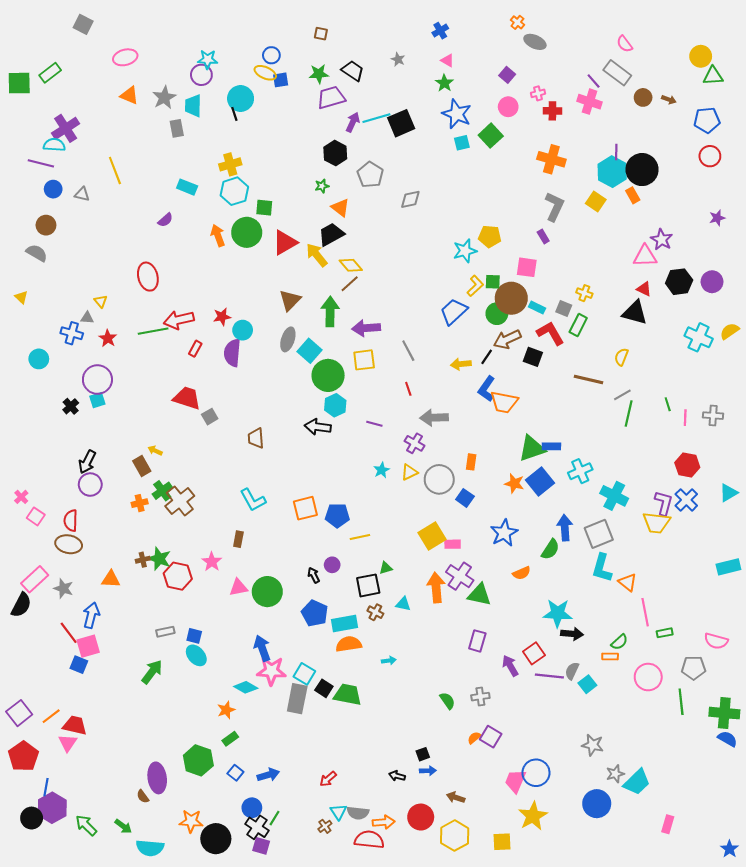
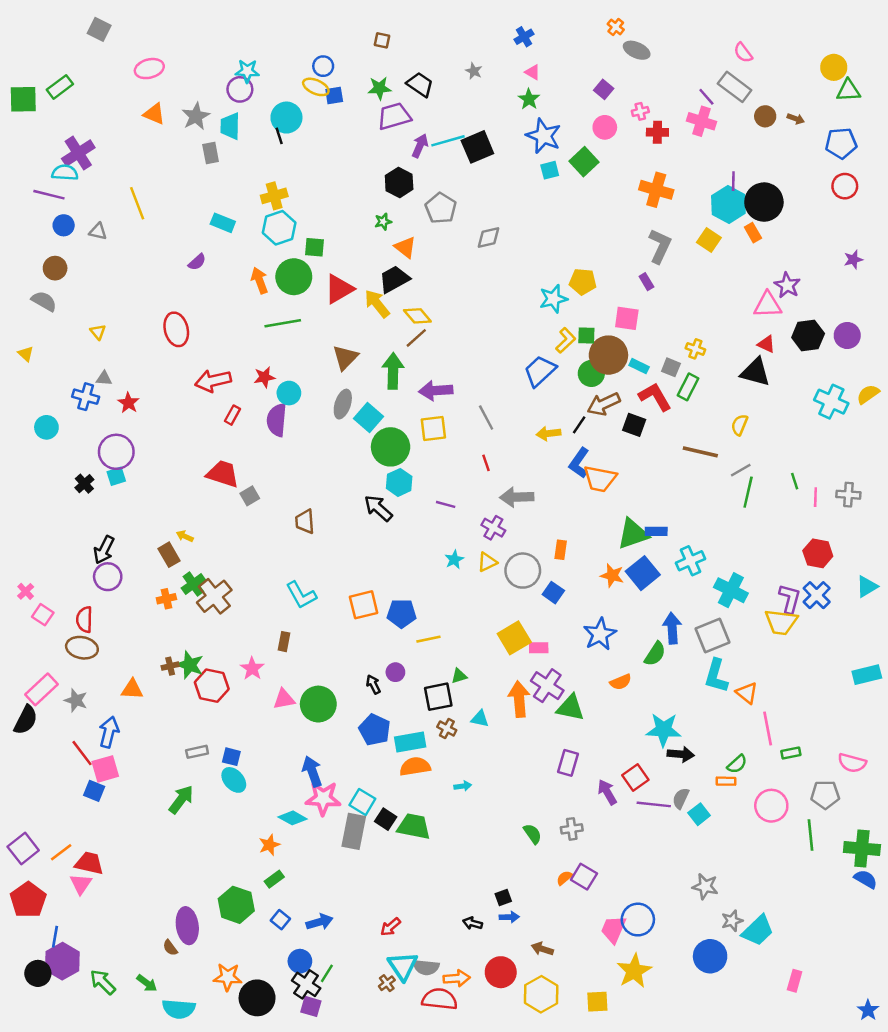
yellow triangle: (101, 301) -> (98, 332), moved
green line: (153, 331) -> (283, 323), moved
black arrow: (318, 427) -> (378, 508), turned 35
cyan triangle: (338, 812) -> (403, 966), size x1.5

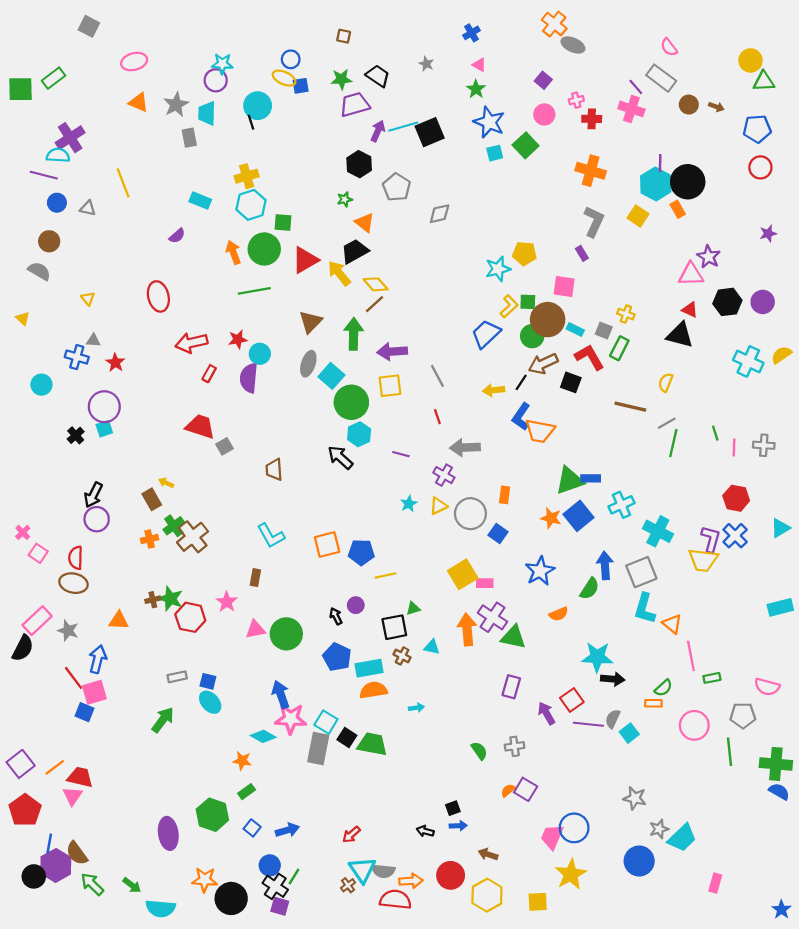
orange cross: (616, 27) -> (554, 24), size x1.6
orange star: (269, 845) -> (242, 761), turned 30
brown semicircle: (170, 948) -> (77, 853), moved, size x1.6

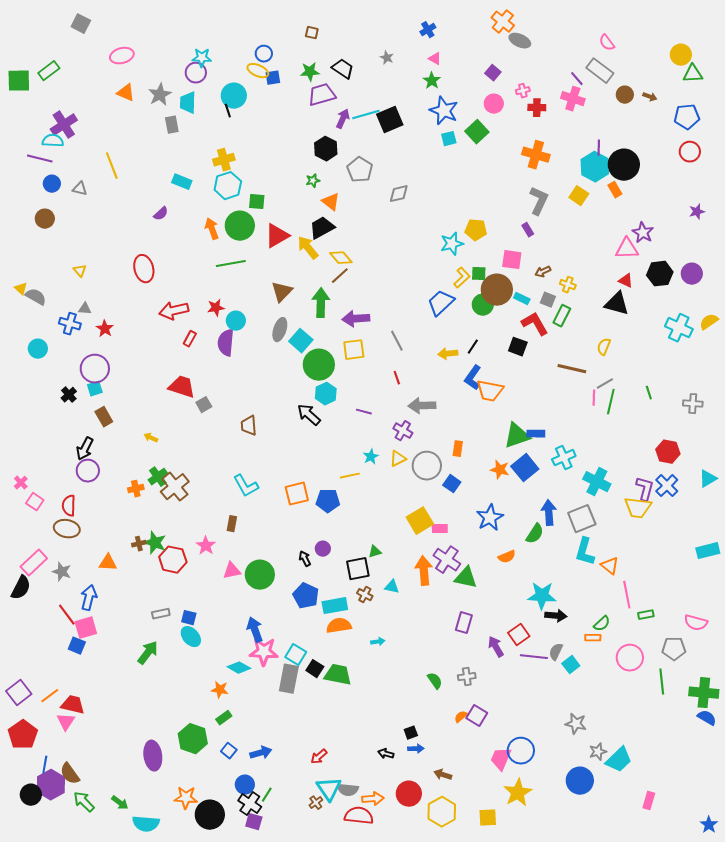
gray semicircle: (39, 271) -> (36, 297), moved
brown arrow: (543, 364) -> (543, 272), moved, size x0.6
pink line: (734, 447) -> (594, 398), moved
brown rectangle: (152, 499) -> (104, 417), moved
yellow line: (386, 575) -> (350, 476), moved

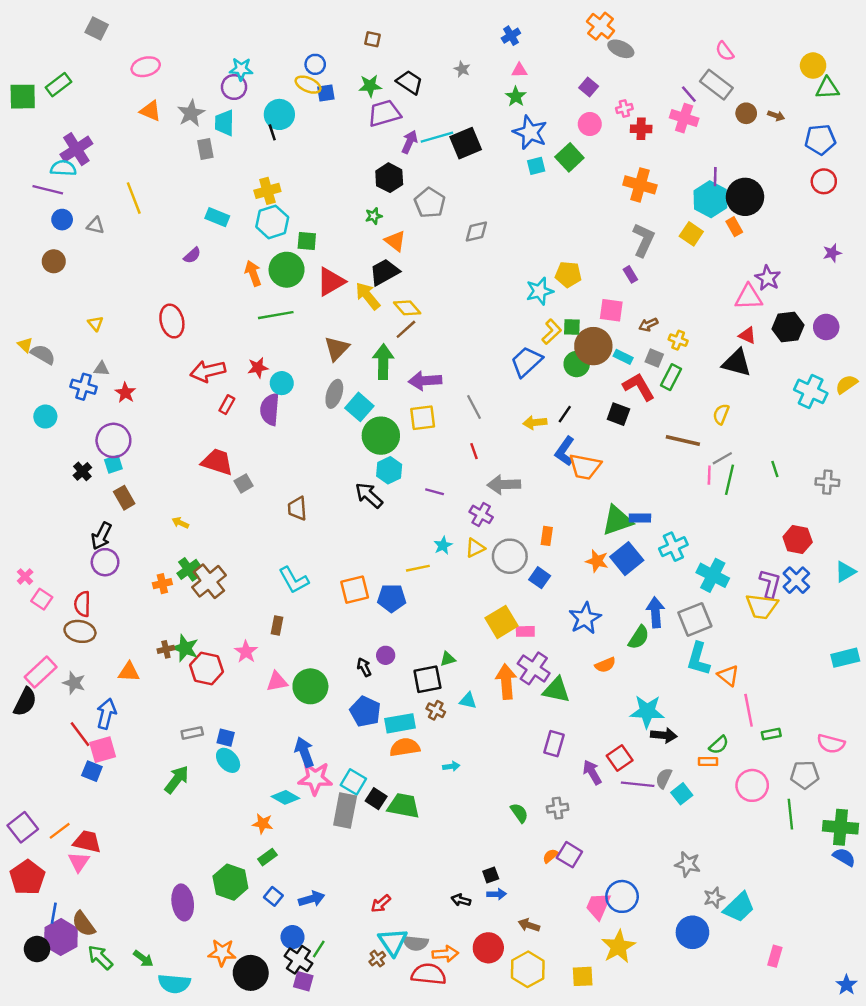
pink triangle: (435, 59) -> (519, 70), turned -32

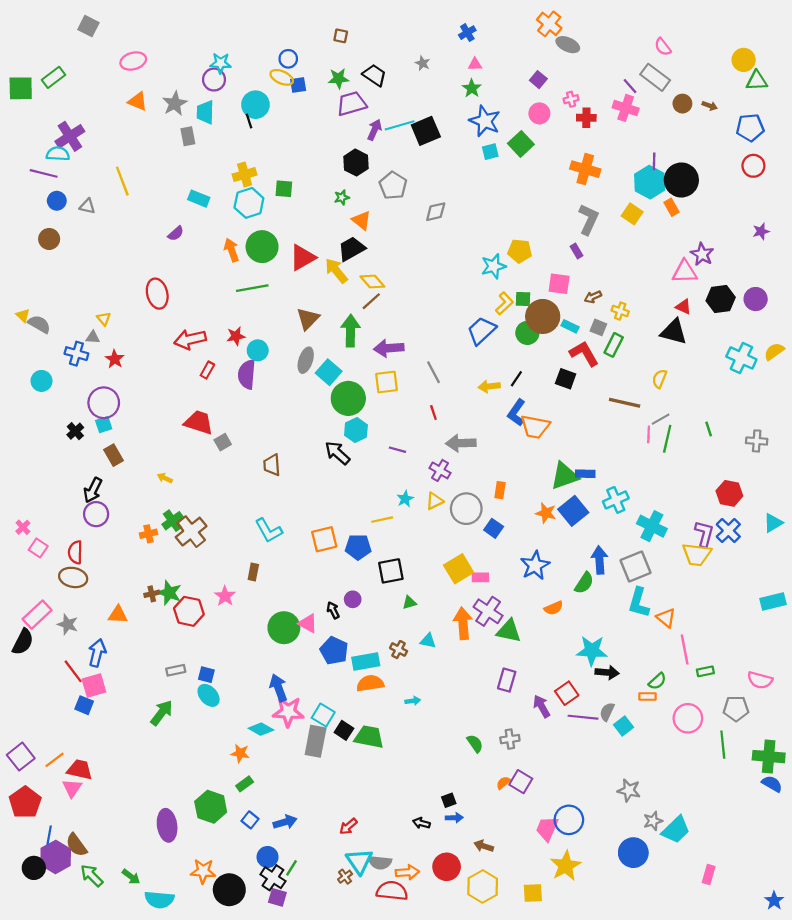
green square: (307, 241) -> (284, 189), moved
yellow triangle: (96, 323) -> (104, 319), moved
black square: (427, 679) -> (391, 571), moved
pink triangle: (277, 682) -> (308, 623), moved, turned 40

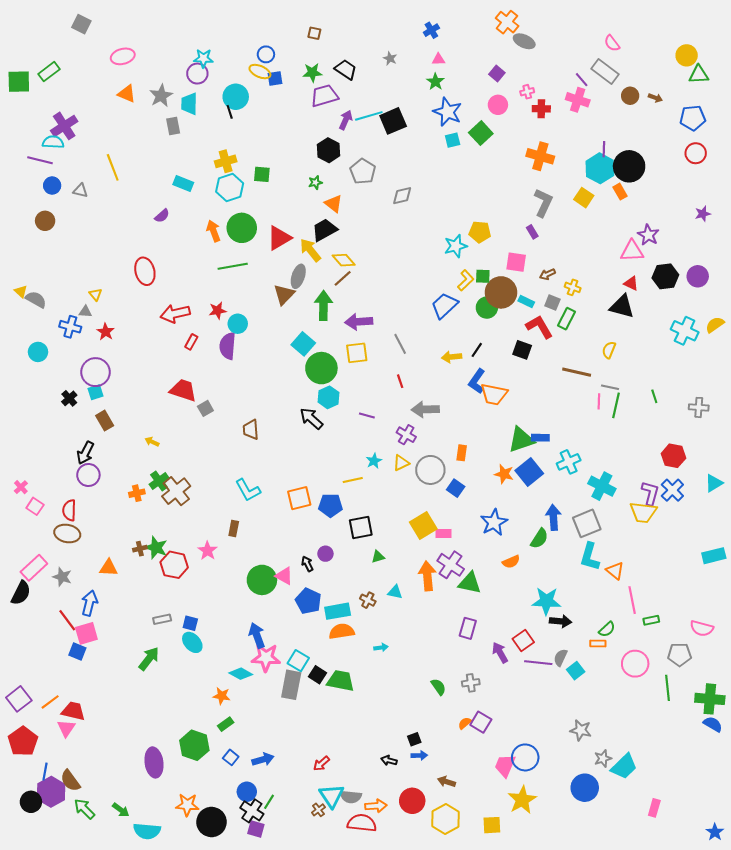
gray ellipse: (306, 360) -> (298, 276), moved
gray line: (661, 419) -> (610, 387), turned 42

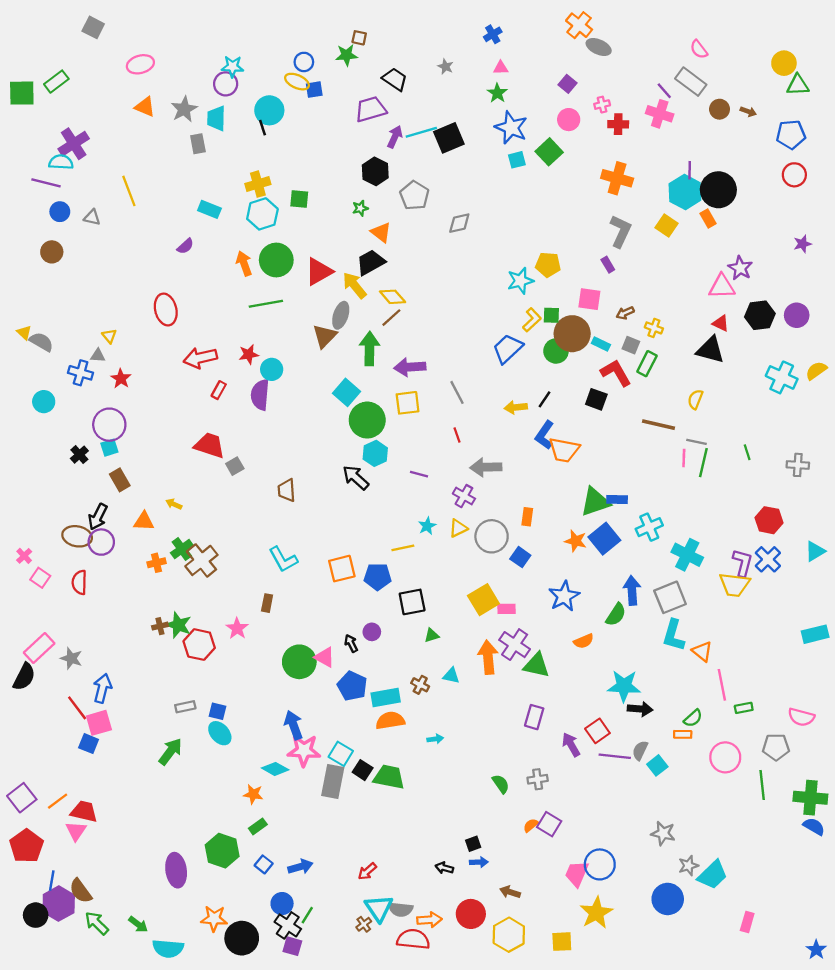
green star: (312, 73) -> (346, 55), moved
brown ellipse: (67, 534) -> (77, 536), moved
orange triangle: (109, 568) -> (144, 521), moved

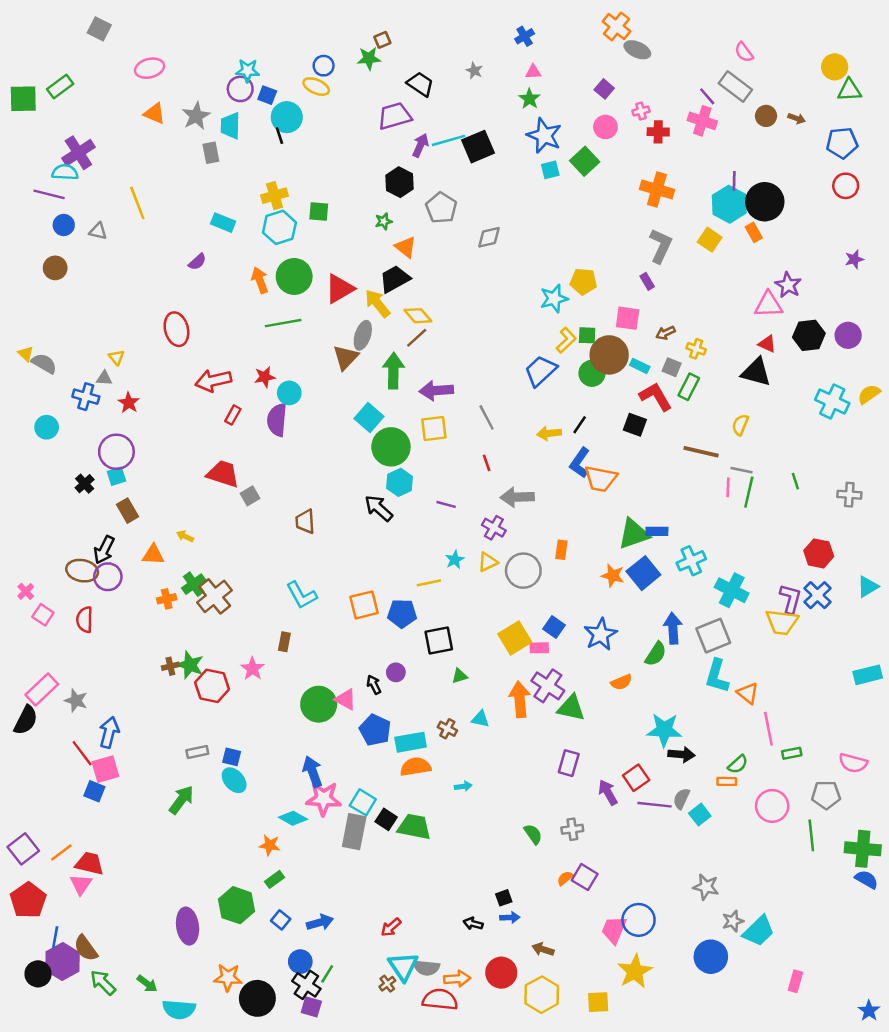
brown square: (359, 38) -> (382, 40), turned -35
blue square: (314, 90) -> (267, 95), moved, turned 30
blue square: (520, 557) -> (554, 627), moved

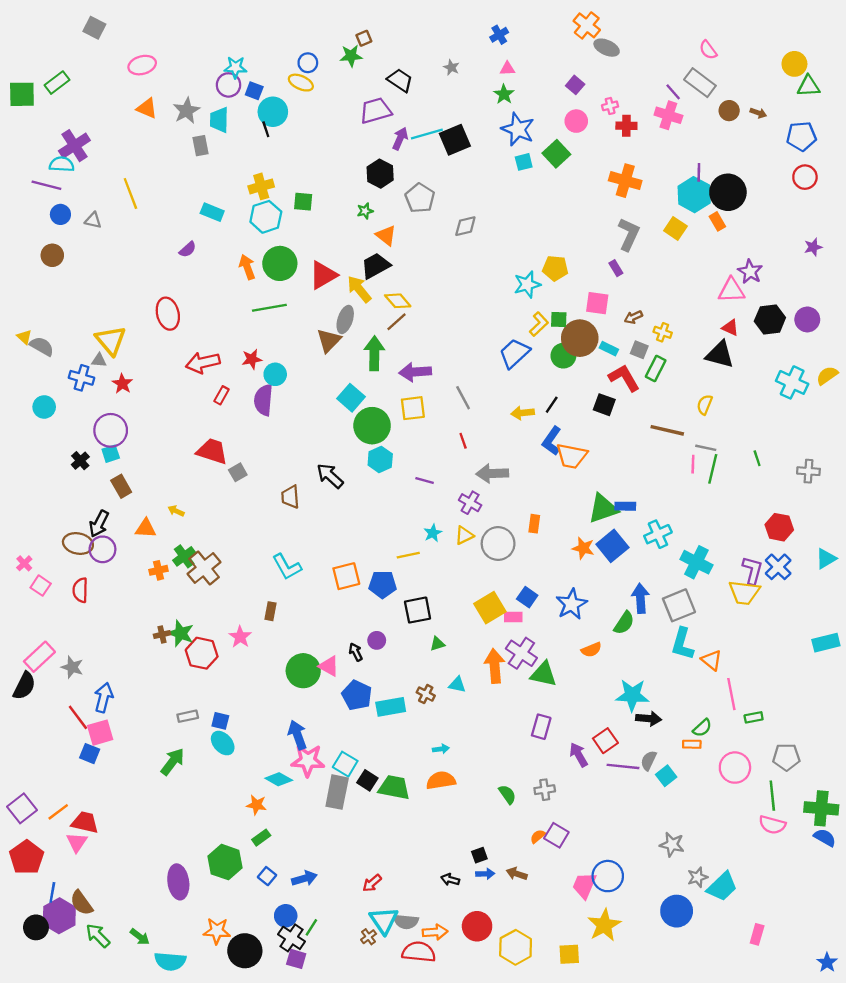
yellow triangle: (116, 357) -> (111, 340), size x2.0
black arrow: (379, 508) -> (330, 476), moved
pink semicircle: (853, 763) -> (772, 825), moved
orange semicircle: (415, 767) -> (441, 780), moved
brown arrow: (543, 949) -> (517, 874), moved

